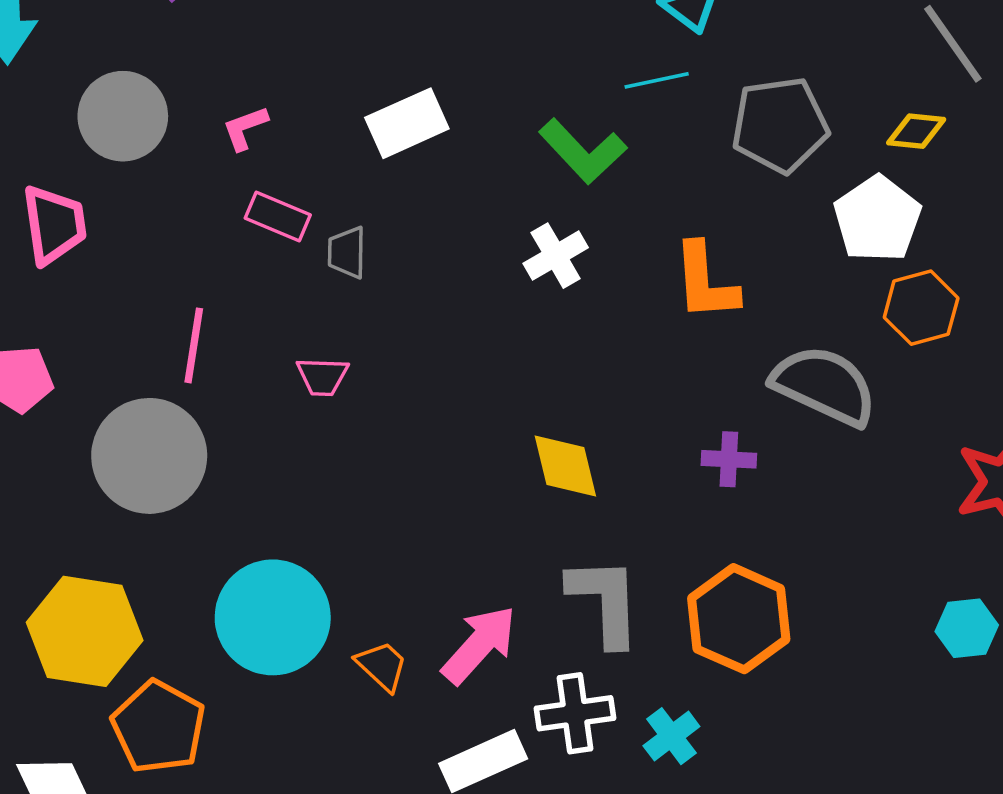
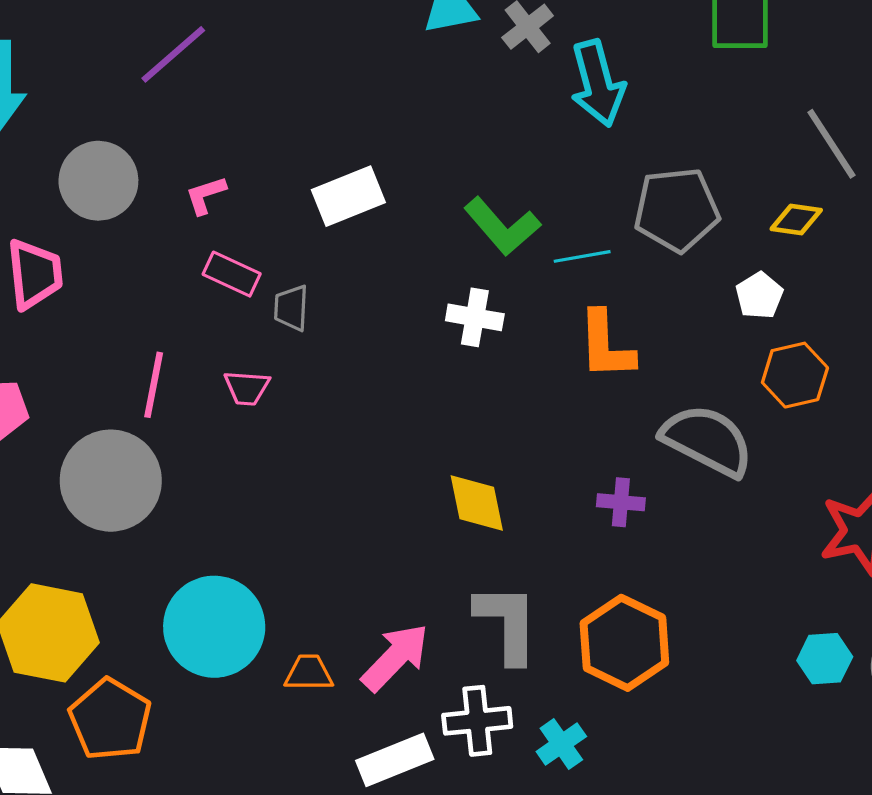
cyan line: (657, 80) -> (582, 256), moved
white pentagon: (877, 219) -> (759, 295), size x0.6
white cross: (556, 256) -> (475, 317), turned 38
pink trapezoid: (322, 376) -> (247, 388), moved
orange trapezoid: (382, 666) -> (309, 673), turned -45

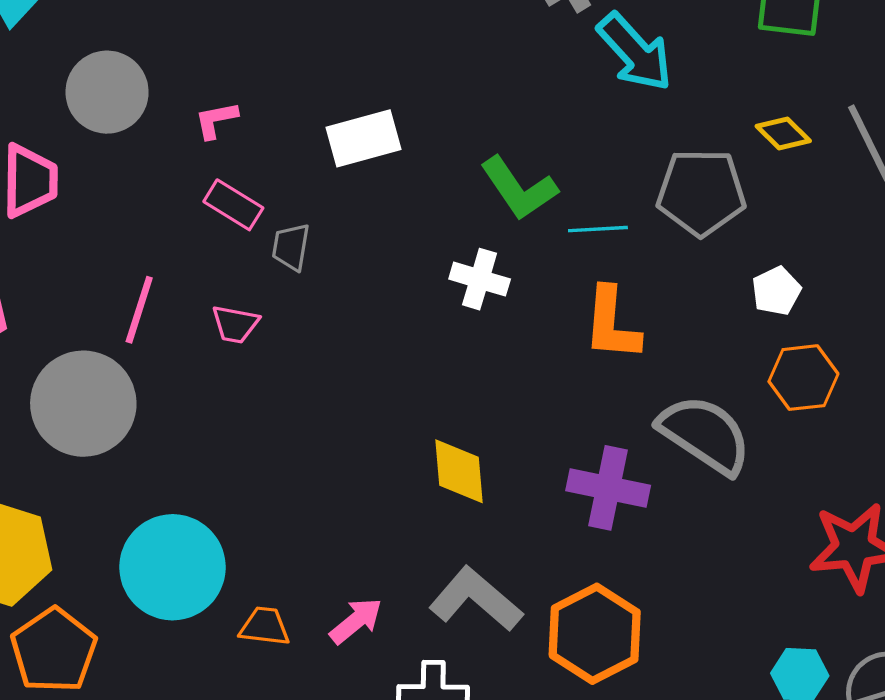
cyan arrow: (598, 83) -> (635, 52), turned -34
yellow diamond: (796, 220) -> (783, 134), moved, turned 30
purple cross: (621, 502) -> (608, 488), size x1.6
gray L-shape: (507, 623) -> (476, 599), turned -56
pink arrow: (395, 657) -> (356, 621), size x0.7

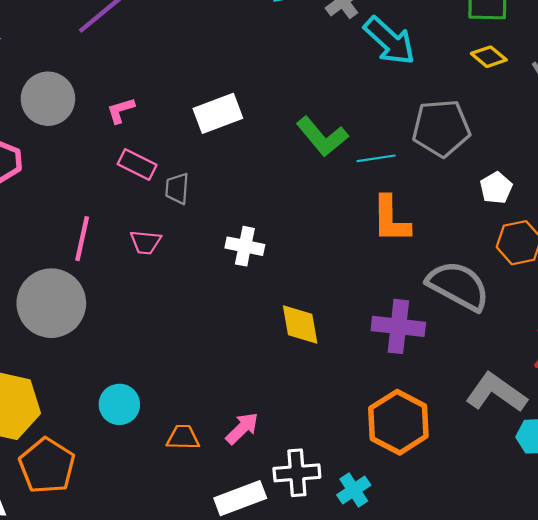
yellow diamond: (783, 134) -> (489, 57), moved
white cross: (480, 279) -> (245, 246), moved
cyan circle: (173, 567) -> (119, 404), size x0.6
gray L-shape: (476, 599) -> (496, 393), moved

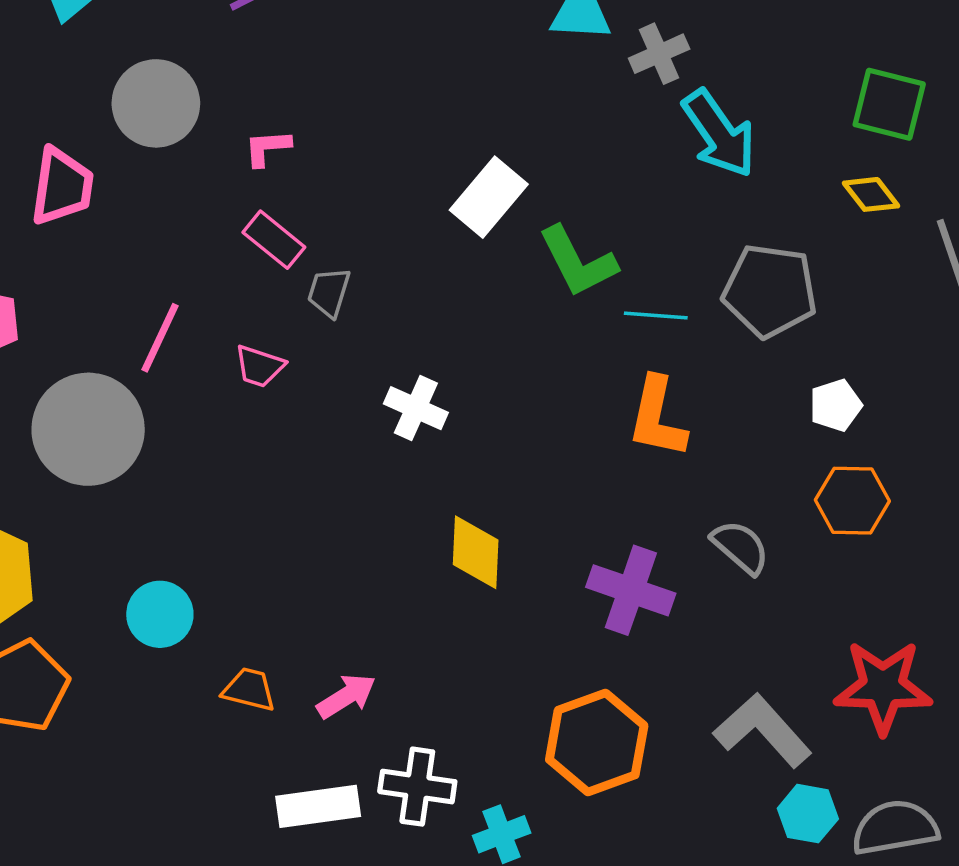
white rectangle: (218, 113) -> (489, 197), moved, turned -42
gray semicircle: (458, 286) -> (740, 547), size x0.6

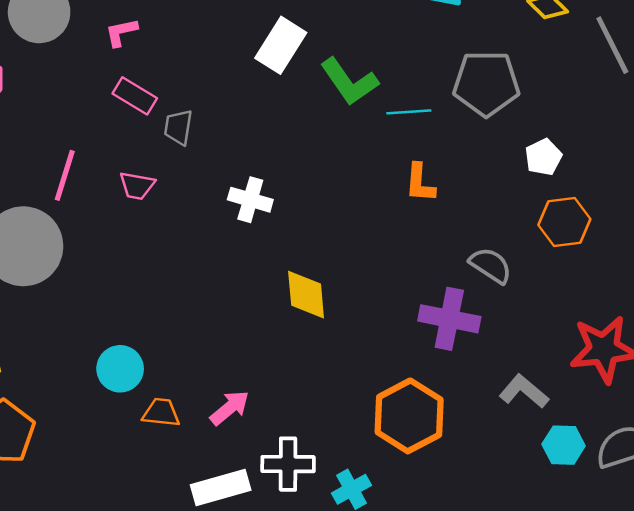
orange L-shape: (657, 417) -> (420, 183), size x0.7
purple cross: (631, 590) -> (449, 319), moved
cyan circle: (160, 614) -> (120, 369), moved
gray L-shape: (763, 730) -> (524, 391), size x0.7

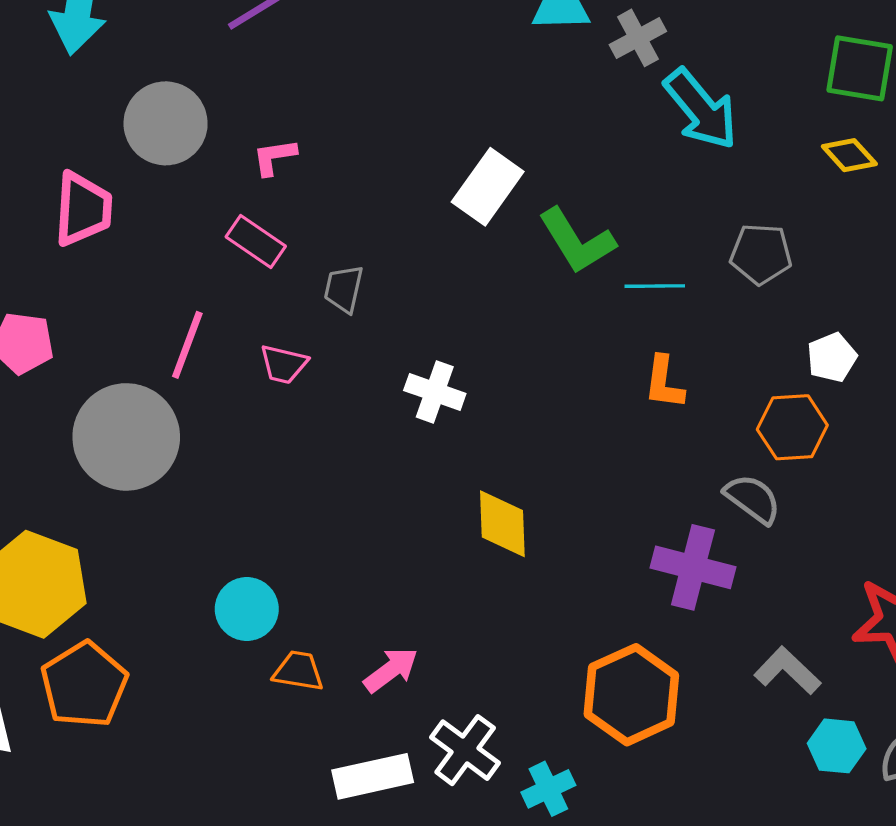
gray pentagon: (486, 83) -> (761, 254), size x0.7
pink rectangle: (135, 96) -> (256, 241), moved
orange hexagon: (564, 222) -> (792, 427), moved
white cross: (288, 464) -> (465, 750), turned 33

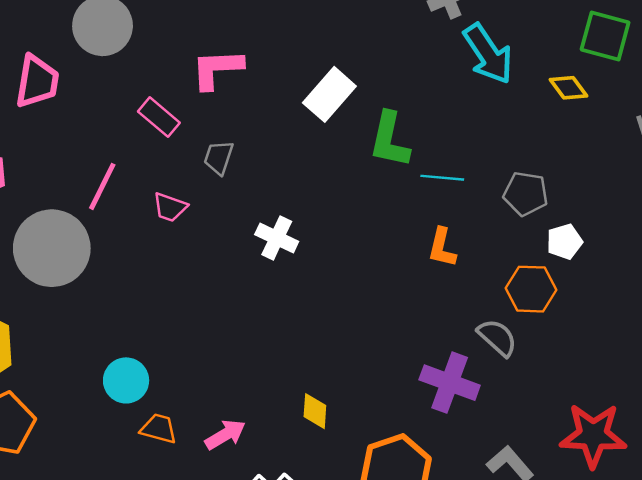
yellow diamond: (849, 155) -> (569, 88), moved
pink L-shape: (274, 157) -> (217, 69), moved, size x1.6
green L-shape: (577, 241) -> (390, 140), turned 38
gray pentagon: (761, 254) -> (526, 194), moved
yellow diamond: (502, 524) -> (315, 411), moved, size x0.7

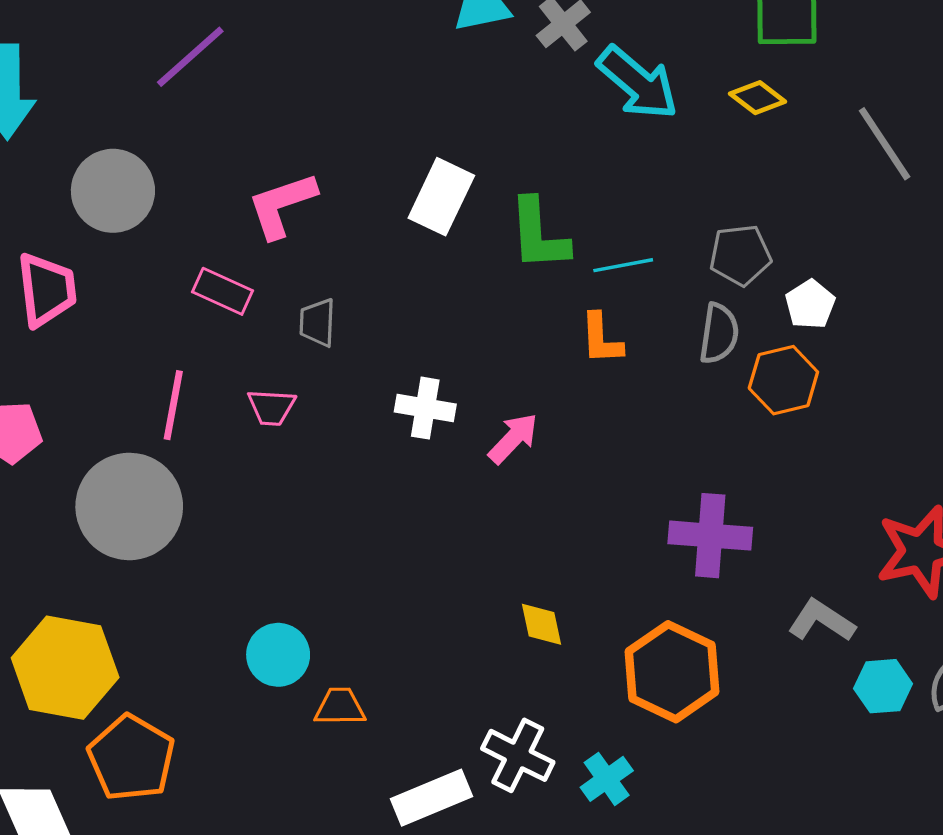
orange L-shape: (442, 248) -> (601, 339), moved
gray semicircle: (497, 338) -> (719, 334), moved, turned 72
pink arrow: (225, 435) -> (513, 438), moved

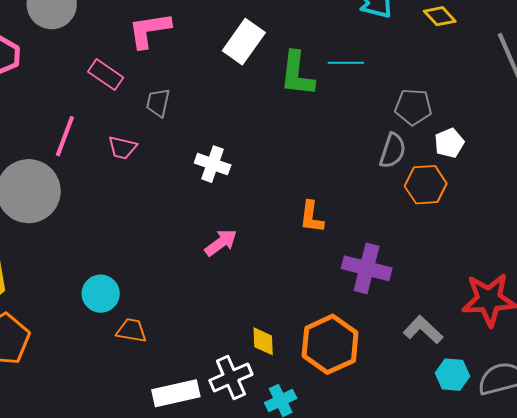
cyan line: (623, 265) -> (346, 63), moved
orange L-shape: (601, 339) -> (312, 217), moved
pink arrow: (513, 438) -> (221, 243), moved
yellow diamond: (541, 624) -> (263, 341), moved
white cross: (518, 755) -> (231, 377), turned 30

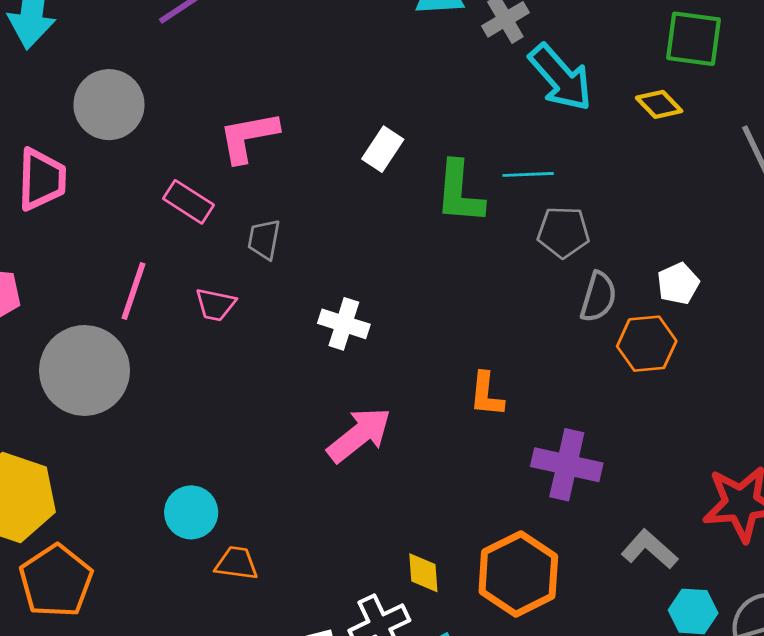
white rectangle: (244, 42) -> (383, 149), size x0.7
gray pentagon: (413, 107) -> (563, 232), moved
pink arrow: (221, 243) -> (359, 435), size x1.4

